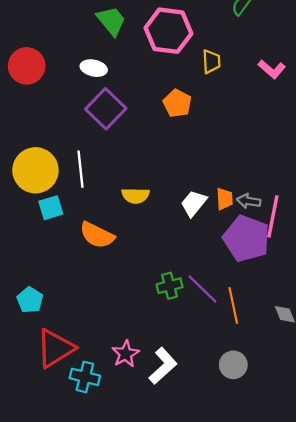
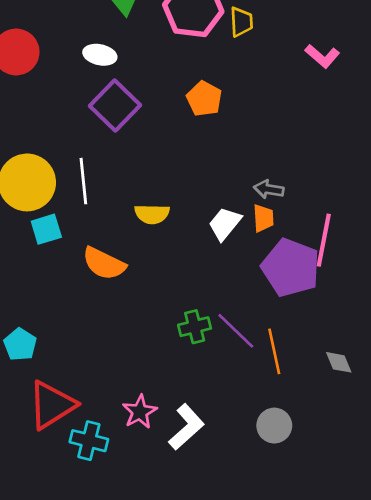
yellow trapezoid: (211, 61) -> (241, 22), moved
gray arrow: (249, 201) -> (269, 189), moved

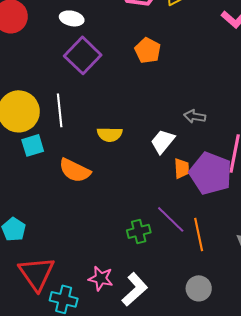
orange trapezoid: (263, 218) -> (182, 168), moved
green cross: (195, 327) -> (139, 231), moved
red triangle: (52, 405) -> (37, 273), turned -33
pink star: (140, 412) -> (101, 278), turned -30

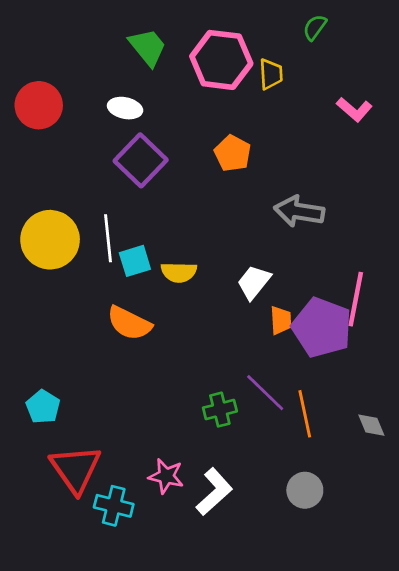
gray arrow: (195, 116) -> (299, 211), moved, size x1.6
cyan square: (33, 145) -> (135, 261), moved

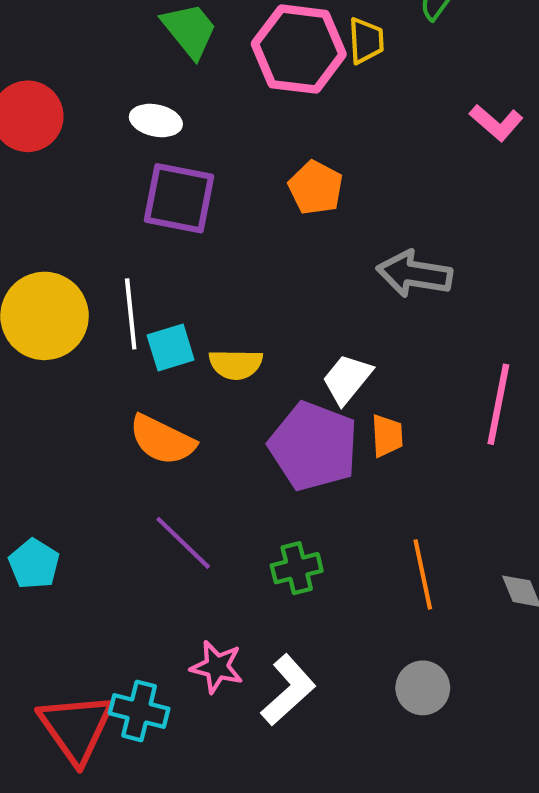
yellow trapezoid: (271, 74) -> (366, 41), moved
purple square: (141, 160) -> (179, 198), turned -33
purple pentagon: (322, 327) -> (313, 446), moved
purple line: (265, 393) -> (183, 543), moved
red triangle: (76, 469) -> (76, 728), moved

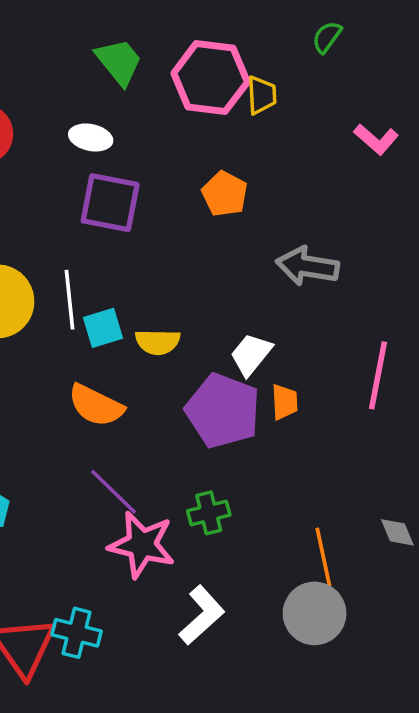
yellow trapezoid: (366, 41) -> (262, 95), moved
orange line: (423, 574) -> (323, 557), moved
pink star: (217, 667) -> (142, 545), moved, size x1.5
gray circle: (423, 688) -> (315, 613), size x1.4

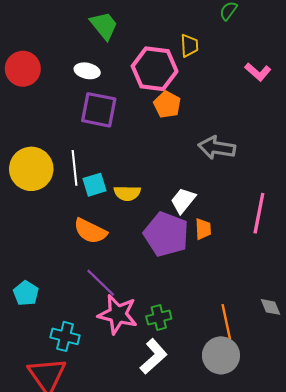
pink hexagon: (211, 78) -> (155, 69), moved
green cross: (209, 513) -> (159, 317), moved
cyan cross: (77, 633) -> (65, 336), moved

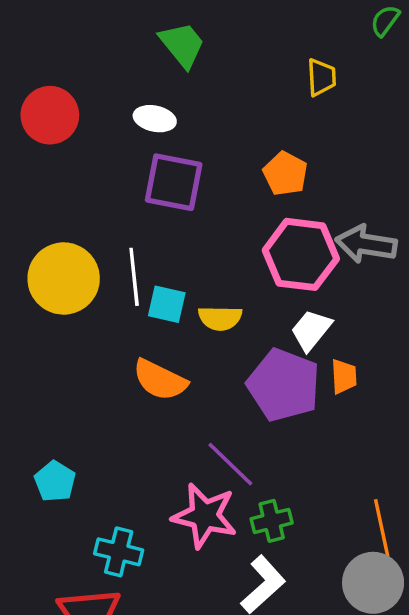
pink hexagon: (155, 69) -> (301, 254), moved
cyan square: (95, 185) -> (167, 304), turned 30
purple line: (101, 283) -> (230, 464), moved

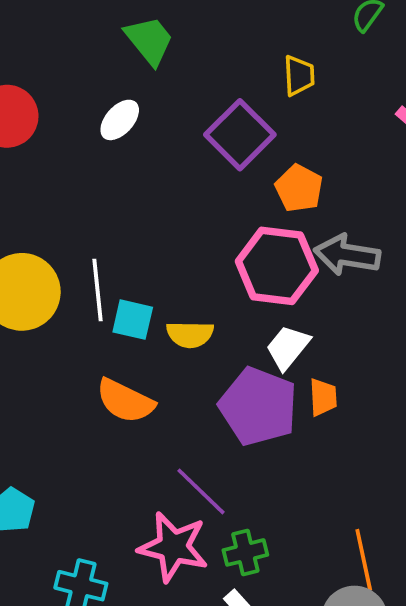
white ellipse: (155, 119) -> (120, 120), turned -60
orange pentagon: (285, 174) -> (299, 188), moved
purple square: (174, 182) -> (240, 135), moved, turned 34

